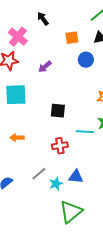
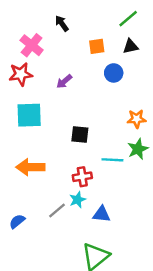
orange arrow: (17, 138) -> (30, 167), size x1.6
cyan star: (56, 184) -> (77, 200), moved

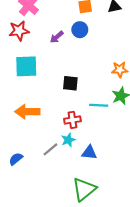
blue circle: (114, 73) -> (80, 30), moved

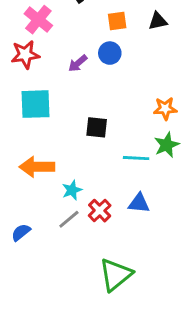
red cross: (72, 120) -> (100, 211), moved, turned -35
cyan star: (68, 140) -> (72, 190), moved
blue triangle: (89, 153) -> (139, 203), moved

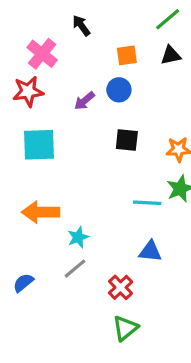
black square: (97, 127) -> (127, 140), moved
red cross: (100, 211) -> (121, 287), moved
green triangle: (116, 275) -> (125, 328), size x0.7

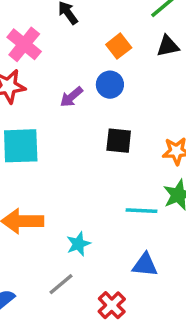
orange square: (127, 55) -> (119, 46), turned -30
cyan star: (78, 237) -> (78, 244), moved

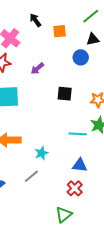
orange square: (119, 46) -> (60, 31), moved, turned 32
blue circle: (110, 85) -> (81, 57), moved
red cross: (112, 305) -> (75, 188), moved

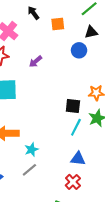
black square: (65, 94) -> (73, 106), moved
cyan line: (78, 134) -> (76, 127), turned -66
cyan star: (41, 153) -> (31, 150), moved

